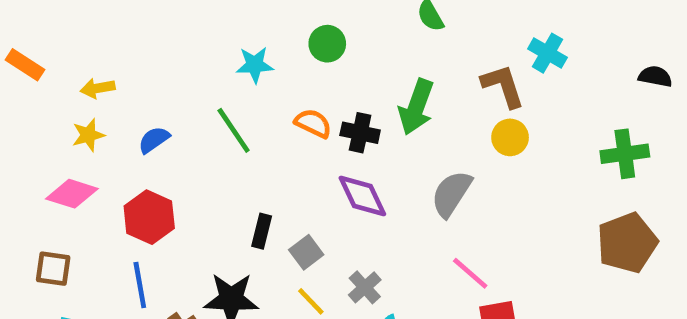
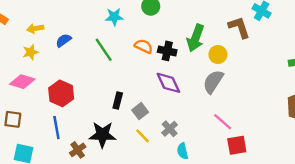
yellow circle: (510, 137) -> (218, 55), moved
blue semicircle: (154, 140) -> (64, 40), moved

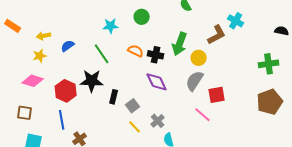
brown L-shape: (239, 27) -> (217, 35), turned 80
black star: (102, 135) -> (92, 81), moved
red square: (237, 145) -> (217, 95), moved

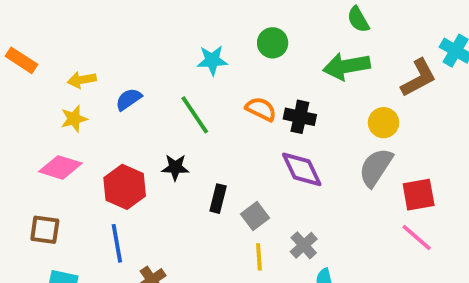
green arrow: (180, 44) -> (347, 66), moved, turned 60
black star: (92, 81) -> (175, 167), size x0.6
pink line: (203, 115) -> (417, 237), moved
yellow line: (135, 127) -> (259, 257), turned 40

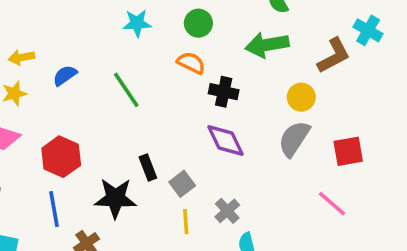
cyan star: (212, 60) -> (137, 23), moved
orange semicircle: (261, 109) -> (191, 63), moved
black star: (175, 167) -> (115, 198), moved, size x1.6
red square: (419, 195) -> (348, 151), moved
black rectangle: (218, 199) -> (148, 168), turned -35

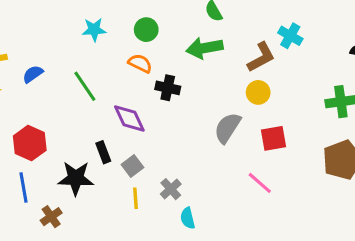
yellow circle: (301, 97) -> (258, 92), moved
purple diamond: (225, 140) -> (129, 119), moved

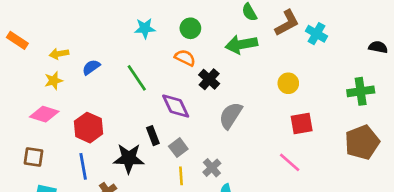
brown L-shape: (261, 57) -> (287, 23), moved
black cross: (168, 88) -> (209, 79), turned 30
gray semicircle: (227, 128) -> (231, 115), moved

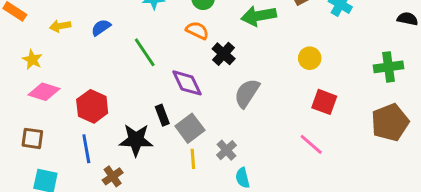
blue semicircle: (91, 67) -> (101, 28), moved
yellow star: (54, 81) -> (32, 60), moved, turned -30
red square: (302, 123) -> (324, 102), turned 30
gray square: (178, 148) -> (190, 128), size x1.4

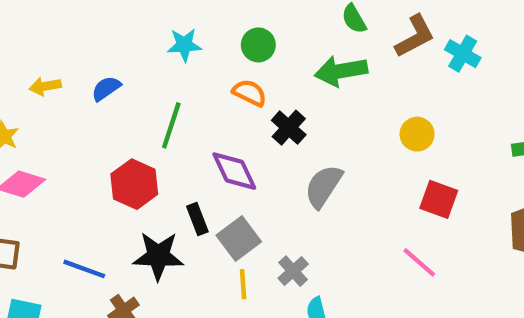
green line: (145, 52) -> (171, 125), turned 52
red hexagon: (92, 106) -> (134, 184), moved
blue line: (86, 149) -> (84, 269), turned -60

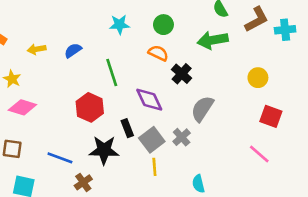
cyan cross: (463, 54) -> (285, 30), turned -36
green line: (171, 125) -> (112, 72), turned -36
gray cross: (293, 271) -> (182, 137), moved

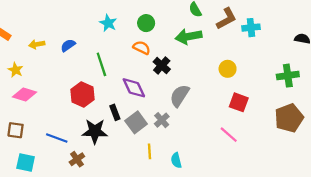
cyan star: (119, 25) -> (108, 23), turned 30
yellow line: (154, 167) -> (149, 151), moved

